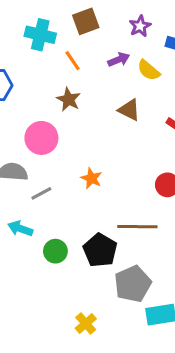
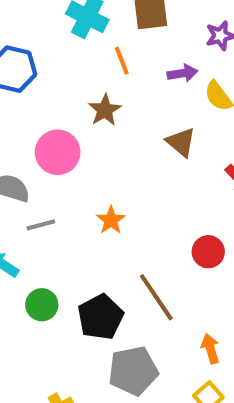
brown line: (137, 227) -> (156, 297), turned 42

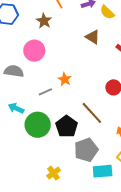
brown star: (105, 110) -> (44, 21), moved
gray line: (41, 225) -> (45, 92), moved
green circle: (42, 305) -> (38, 125), size x1.6

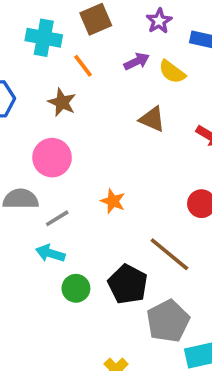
gray line: (45, 92) -> (57, 218), moved
cyan arrow: (16, 108) -> (50, 253), moved
green circle: (38, 125) -> (76, 288), size x0.6

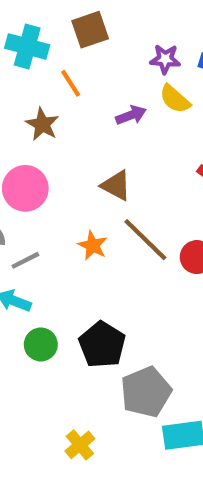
purple star: (159, 21) -> (165, 59), moved, turned 30
purple arrow: (137, 61) -> (131, 115), moved
brown triangle: (152, 119) -> (116, 185), moved
brown line: (169, 254) -> (145, 240), moved

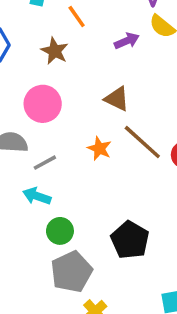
black pentagon: (102, 345) -> (130, 240), moved
gray pentagon: (146, 392) -> (71, 272), moved

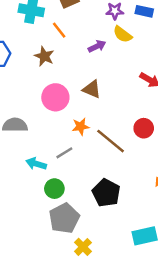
pink circle: (43, 104) -> (55, 97), moved
brown line: (142, 142) -> (111, 141), moved
orange star: (99, 148) -> (81, 127), turned -30
gray line: (45, 163) -> (64, 153), moved

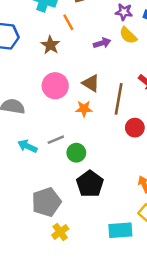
orange star: (81, 127) -> (84, 109), moved
brown line: (111, 141) -> (119, 99), moved, turned 52
green circle: (54, 189) -> (76, 153), moved

